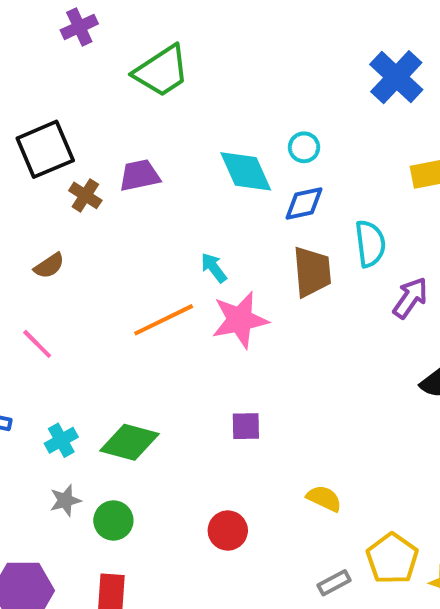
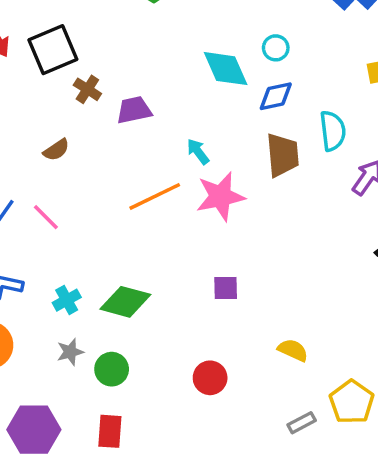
purple trapezoid: (139, 175) -> (134, 110), moved

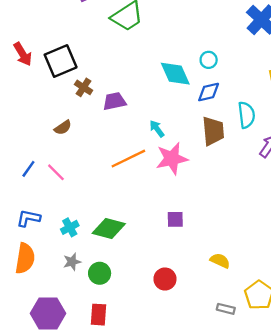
gray rectangle: (302, 423) -> (226, 309), turned 42

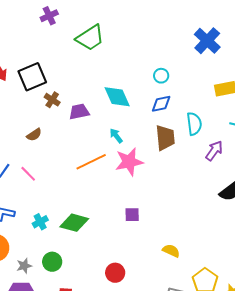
cyan diamond: (175, 74) -> (117, 97), moved
gray star: (72, 262) -> (24, 266), moved
green circle: (100, 273) -> (52, 262), moved
red circle: (165, 279) -> (115, 273), moved

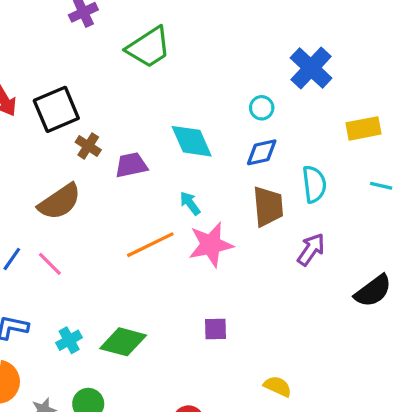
blue cross: (207, 41) -> (311, 68), moved
brown semicircle: (34, 135) -> (60, 202), size x1.8
purple arrow: (214, 151) -> (311, 249), moved

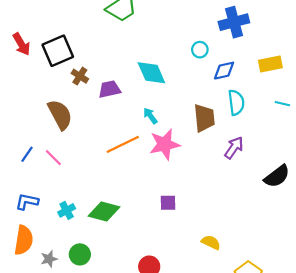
blue cross: (311, 68) -> (234, 22), turned 32
blue diamond: (262, 152) -> (224, 71), moved
brown semicircle: (60, 202) -> (60, 115), turned -84

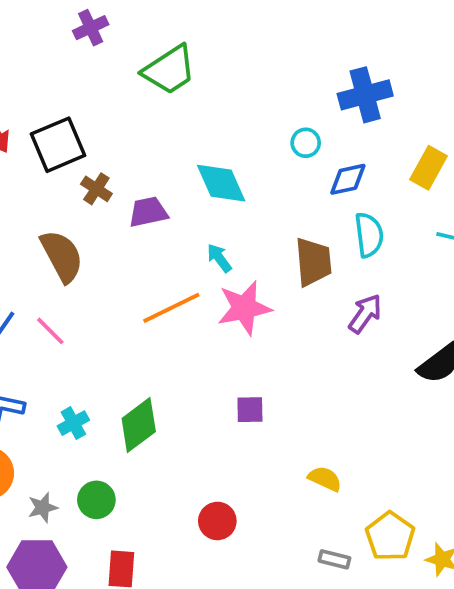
yellow rectangle: (270, 64) -> (429, 168), turned -50
green diamond: (104, 212) -> (139, 425), turned -52

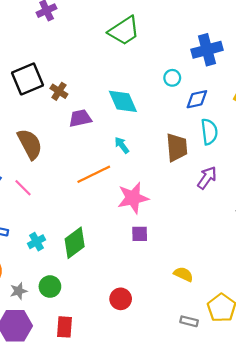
green trapezoid: (169, 70) -> (124, 31), moved
brown cross: (96, 189) -> (59, 91), moved
pink star: (244, 308) -> (133, 198), moved

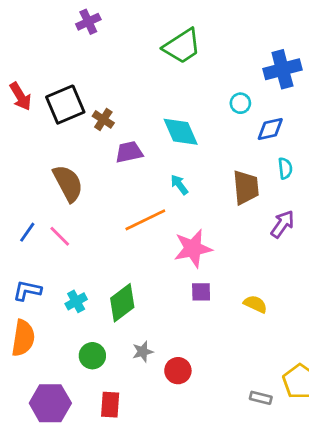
cyan semicircle: (209, 132) -> (285, 168), size x0.7
yellow semicircle: (183, 274) -> (255, 304), moved
gray star: (19, 291) -> (143, 352), moved

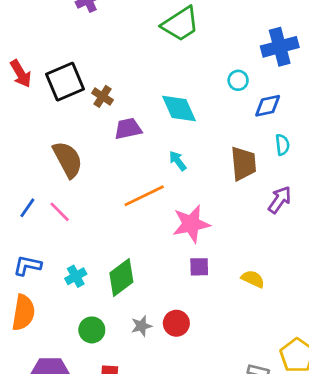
red circle: (178, 371) -> (176, 323), moved

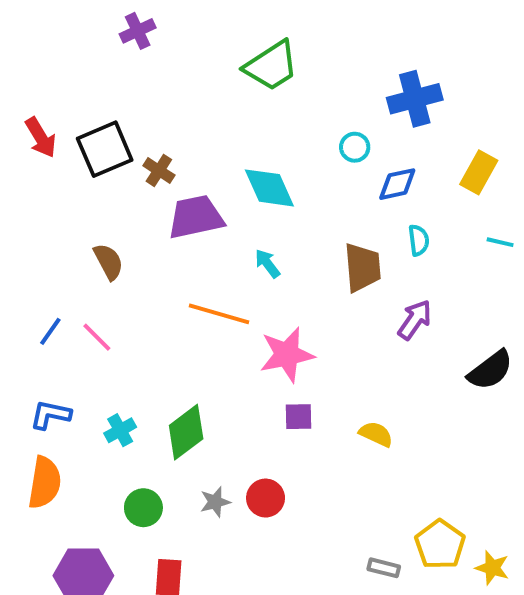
purple trapezoid: (128, 129) -> (196, 217), size x1.4
brown semicircle: (68, 159) -> (109, 262), size x0.7
orange line: (144, 196) -> (219, 314), turned 42

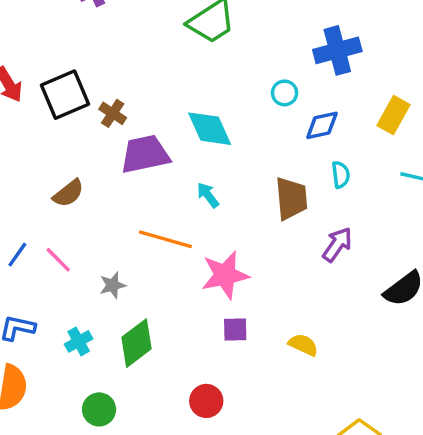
brown semicircle: (109, 262) -> (68, 193), turned 80
gray star: (215, 502) -> (113, 285), moved

